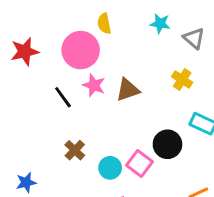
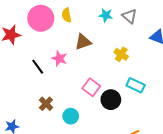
gray triangle: (194, 38) -> (129, 16), moved
pink circle: (81, 50) -> (41, 18), moved
brown triangle: (128, 90) -> (83, 42), moved
pink square: (140, 163) -> (91, 87), moved

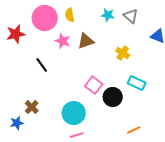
pink star: (59, 58) -> (63, 41), moved
brown cross: (46, 104) -> (32, 107), moved
cyan circle: (71, 116) -> (74, 113), size x1.5

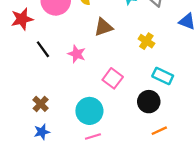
pink star: (63, 41) -> (77, 54), moved
black line: (42, 65) -> (43, 49), moved
black circle: (113, 97) -> (149, 102), moved
blue star: (17, 123) -> (42, 132), moved

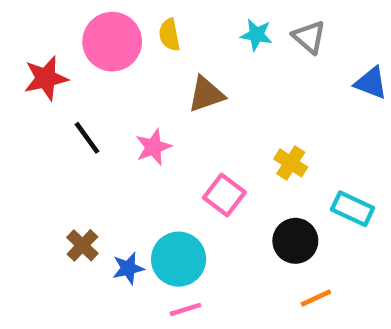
yellow cross: (146, 41) -> (291, 163), moved
pink star: (77, 54) -> (153, 147), turned 30
cyan rectangle: (163, 76) -> (353, 209), moved
blue star: (42, 132) -> (128, 268), moved

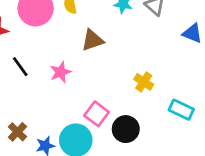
pink square: (224, 195) -> (97, 114), moved
black circle: (295, 241) -> (126, 129), moved

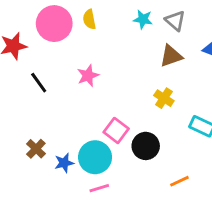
brown triangle: (92, 40) -> (171, 56), moved
pink star: (61, 72) -> (88, 76), moved

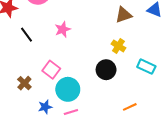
pink square: (116, 130) -> (51, 70), moved
black circle: (146, 146) -> (106, 70), moved
blue star: (64, 163) -> (45, 107), moved

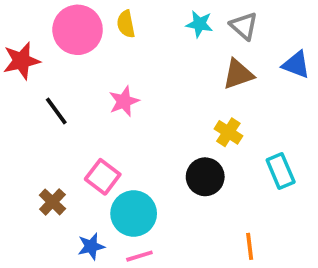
cyan rectangle: (146, 67) -> (281, 171), turned 42
orange line: (130, 107) -> (250, 246), turned -72

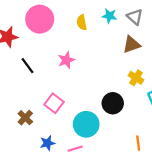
yellow semicircle: (126, 24) -> (82, 22), moved
yellow cross: (228, 132) -> (136, 78), moved
cyan circle: (134, 214) -> (86, 124), moved

